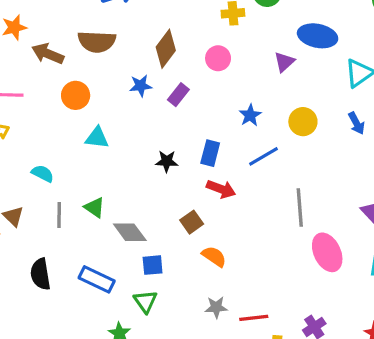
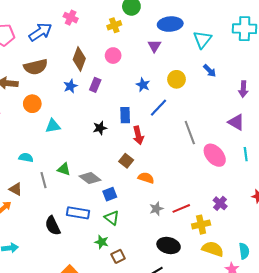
red arrow: (221, 189) -> (138, 135), turned 72
black semicircle: (40, 274) -> (53, 226), moved

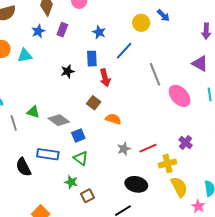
blue arrow: (210, 71) -> (163, 15), moved
blue star: (143, 85) -> (99, 32), moved
cyan triangle: (53, 126) -> (25, 56), moved
yellow semicircle: (213, 249) -> (179, 187), turned 45

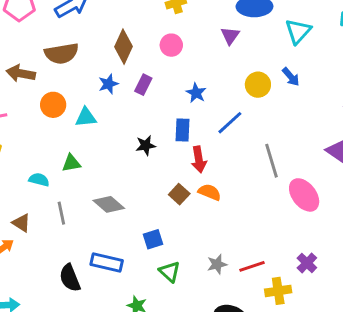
green triangle: (33, 112) -> (71, 163), moved, turned -32
orange semicircle: (113, 119) -> (210, 192), moved
gray diamond: (59, 120) -> (109, 204), moved
green triangle: (81, 158) -> (170, 272), moved

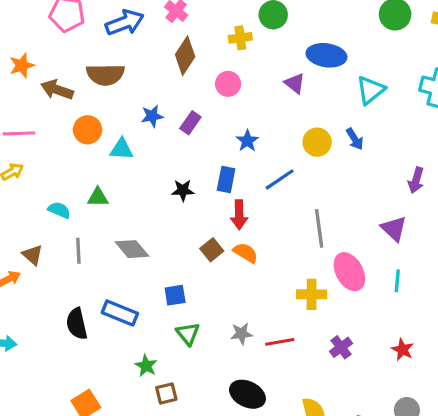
purple triangle: (230, 36) -> (295, 83), turned -36
brown diamond: (123, 47) -> (185, 56), moved
yellow cross: (278, 291) -> (312, 294), moved

